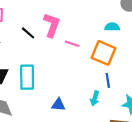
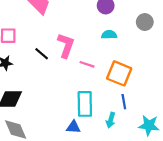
cyan semicircle: (112, 27) -> (109, 35), moved
cyan rectangle: (27, 77) -> (85, 104), moved

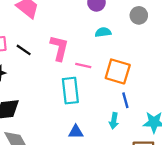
black line: (42, 54) -> (24, 50), moved
cyan rectangle: (85, 104) -> (70, 91), moved

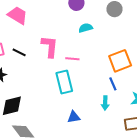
orange square: (118, 71) -> (120, 61), moved, turned -30

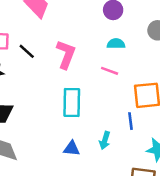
pink line: (72, 59) -> (110, 71), moved
cyan arrow: (105, 103) -> (105, 140), moved

